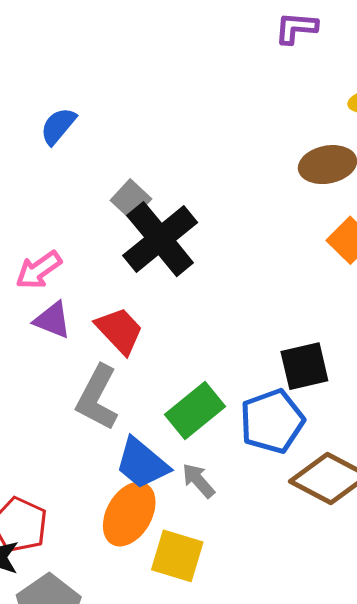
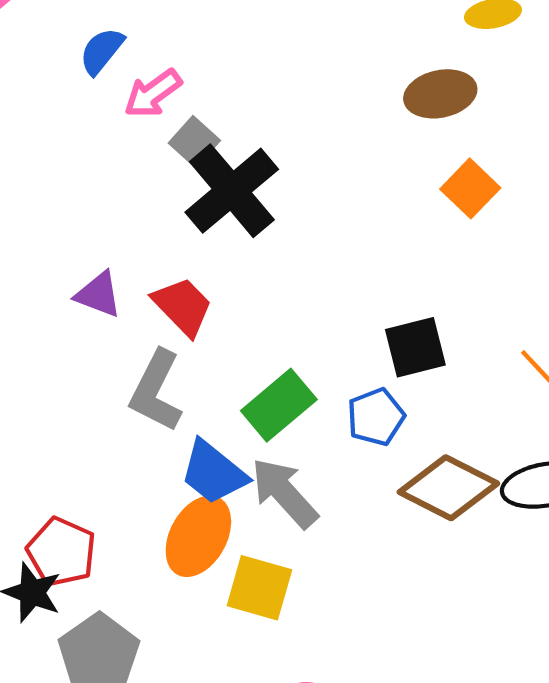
pink arrow: (39, 270) -> (153, 93), moved
blue pentagon: (272, 421) -> (376, 417), size x0.7
gray arrow: (198, 481) -> (284, 493), size x1.6

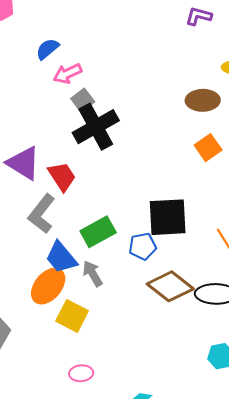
purple triangle: (98, 294) -> (23, 163), size x1.5
black square: (415, 347) -> (168, 217), size x1.4
gray arrow: (284, 493) -> (93, 274), size x0.7

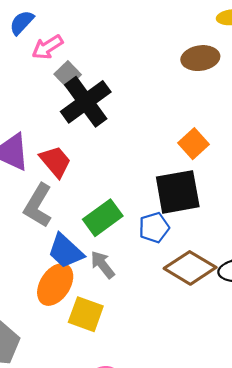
orange square: (208, 148) -> (193, 144), moved

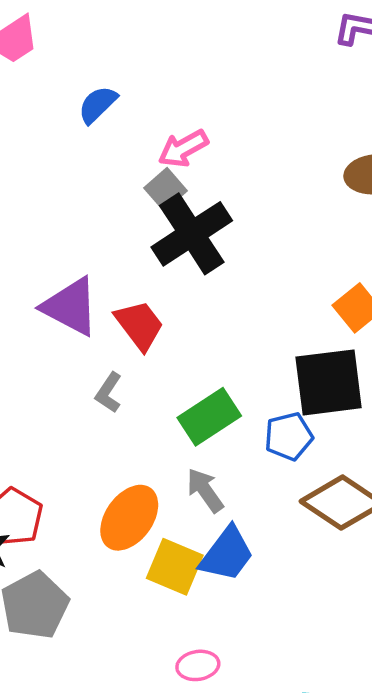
pink arrow: (47, 47) -> (183, 148), moved
gray L-shape: (38, 206) -> (109, 393), size x0.6
blue trapezoid: (66, 251) -> (227, 554), moved, turned -99

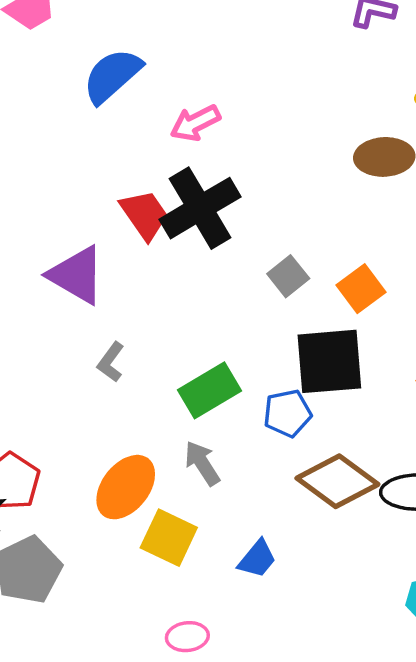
blue semicircle: (98, 105) -> (112, 76), size x1.5
gray square: (166, 189) -> (288, 276), moved
red trapezoid: (139, 325) -> (144, 215), moved
blue trapezoid: (227, 554) -> (257, 559), moved, size x0.7

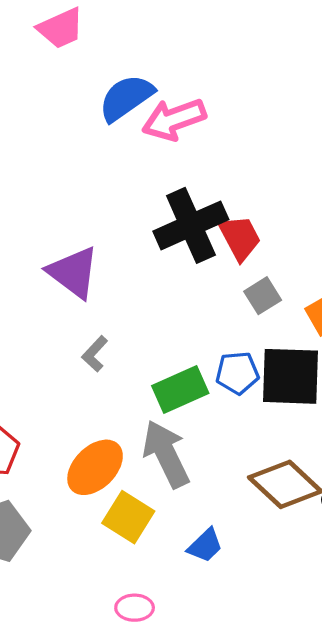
pink arrow: (195, 123) -> (174, 119), moved, size x1.4
red trapezoid: (144, 215) -> (240, 238), moved
blue pentagon: (287, 413) -> (237, 373), moved
gray arrow: (202, 463) -> (166, 454), size x1.6

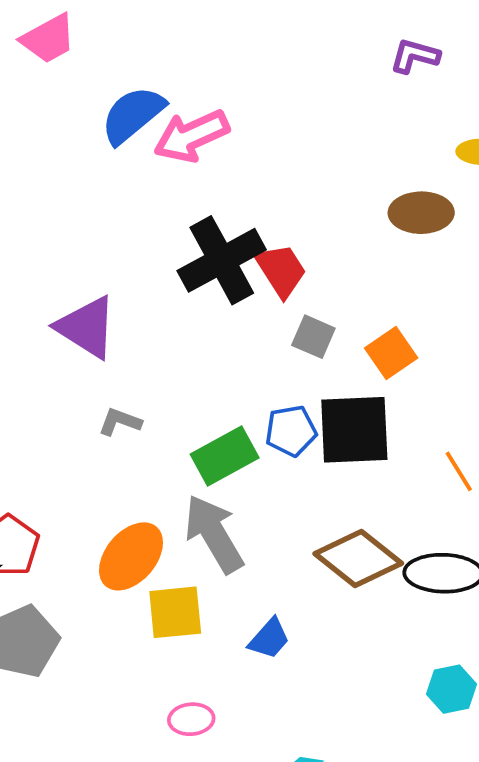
gray square: (263, 296) -> (313, 337), turned -30
gray L-shape: (95, 354) -> (120, 422), turned 72
yellow square: (128, 517) -> (175, 612), turned -33

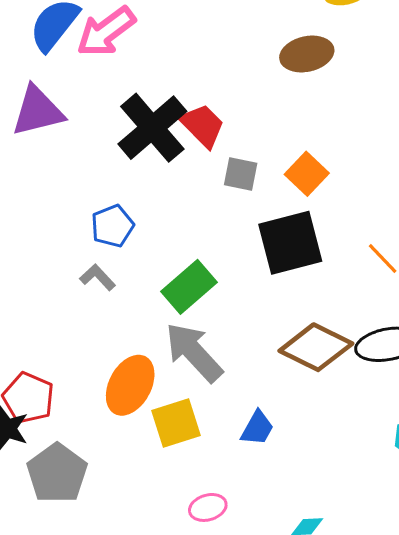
purple triangle: (87, 327) -> (38, 111), moved, turned -34
gray L-shape: (120, 422) -> (98, 277), turned 39
blue pentagon: (291, 431) -> (112, 226), moved

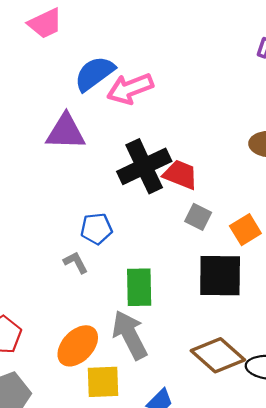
red trapezoid: (202, 125) -> (180, 175), turned -39
green rectangle: (189, 287) -> (139, 287), turned -66

